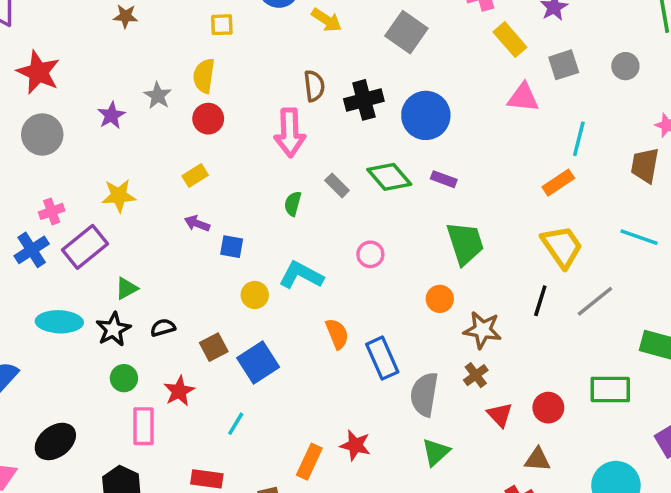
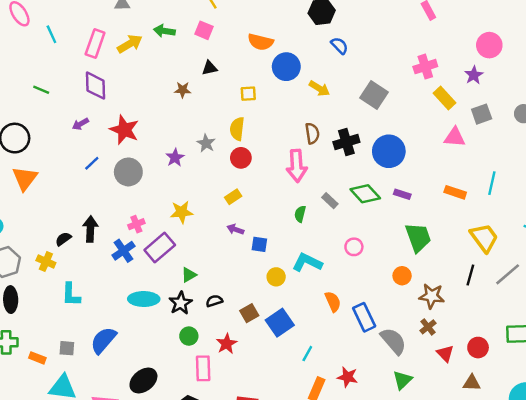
cyan line: (579, 139) -> (492, 183), moved
orange rectangle: (558, 183) -> (455, 192), moved, turned 54
gray semicircle: (424, 394) -> (393, 341), turned 132
cyan line: (236, 424) -> (307, 354), moved

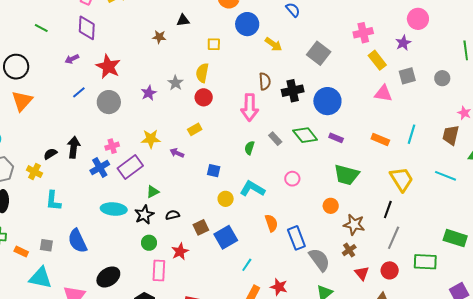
purple arrow: (235, 229) -> (177, 153), moved
green trapezoid: (418, 237) -> (347, 175), turned 120
gray line: (508, 274) -> (394, 238), moved, turned -30
blue semicircle: (103, 340) -> (77, 241), turned -70

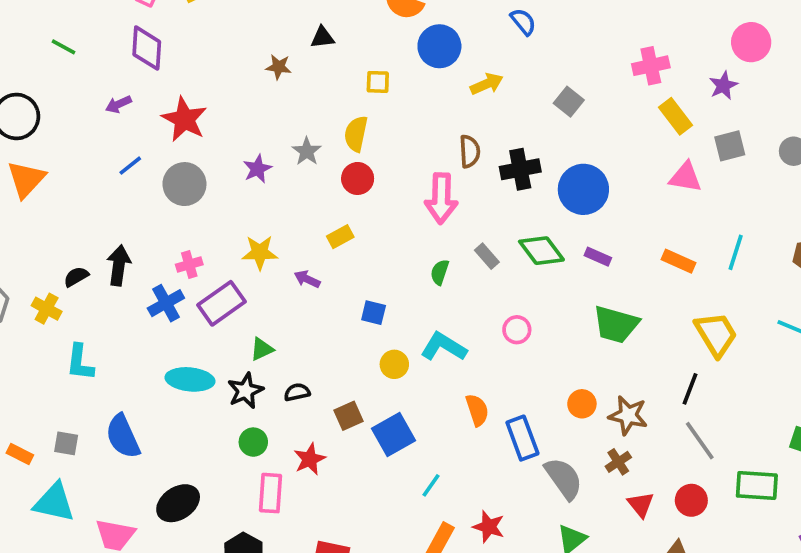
yellow arrow: (273, 44) -> (487, 84), turned -60
gray square: (319, 53) -> (569, 102), size x0.7
orange circle: (331, 206) -> (582, 404), moved
gray line: (394, 238) -> (700, 441), turned -60

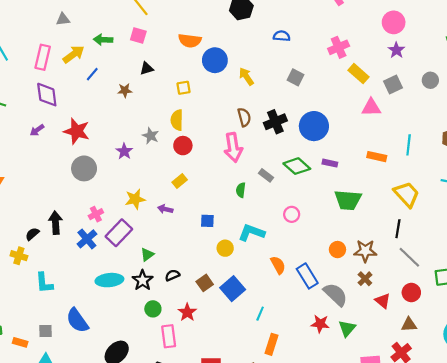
blue semicircle: (523, 22) -> (282, 36), moved, turned -35
yellow arrow: (487, 84) -> (246, 77), turned -90
purple star: (723, 86) -> (396, 50), moved
blue line: (130, 166) -> (92, 74), moved
red star: (489, 527) -> (320, 324), moved

